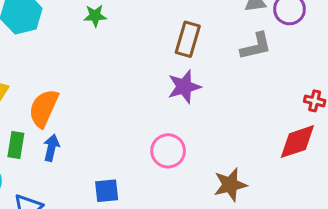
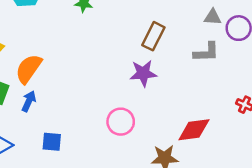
red diamond: (297, 142) -> (194, 130), moved
blue square: (107, 191) -> (52, 142), moved

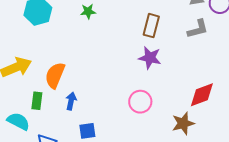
purple star: (143, 73) -> (150, 58), turned 30
blue arrow: (29, 101) -> (71, 101), moved

